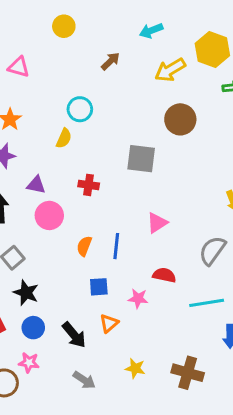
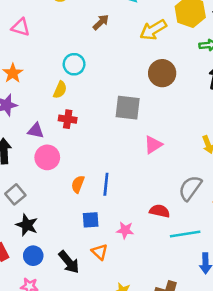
red cross: (89, 185) -> (68, 119), moved
pink triangle: (157, 223) -> (153, 145), moved
red semicircle: (164, 275) -> (160, 211), moved
orange triangle: (109, 323) -> (100, 252), turned -36

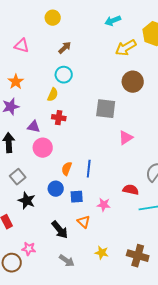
brown arrow: (101, 22) -> (65, 48), moved
blue circle: (33, 256) -> (56, 189), moved

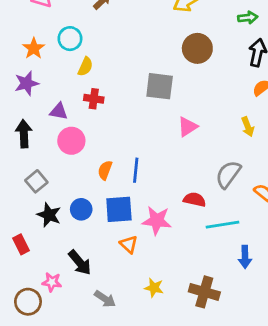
cyan circle: (64, 75) -> (70, 39), moved
blue circle: (56, 189) -> (81, 209), moved
blue square: (77, 197) -> (119, 209), size x1.5
pink star: (104, 205) -> (157, 221), size x1.5
black arrow: (60, 230) -> (80, 263), moved

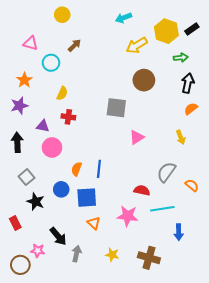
cyan circle: (70, 39) -> (51, 63), moved
blue circle: (81, 209) -> (61, 189), moved
pink star: (157, 221) -> (128, 216), moved
gray arrow: (105, 299) -> (77, 254), moved, turned -112

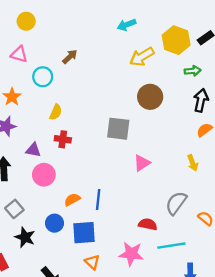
yellow circle: (62, 15) -> (26, 21), moved
orange semicircle: (77, 169) -> (72, 200), turned 40

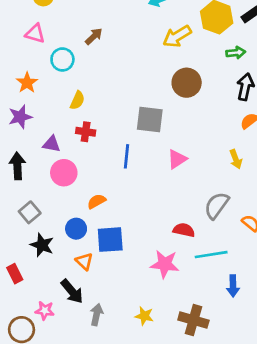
blue line: (98, 200) -> (127, 156), moved
orange triangle: (92, 262) -> (84, 261), moved

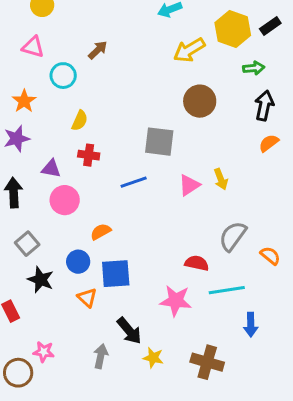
blue line: (127, 156) -> (134, 182), turned 65
yellow arrow: (236, 159) -> (221, 179), moved
black arrow: (72, 291) -> (129, 331), moved

